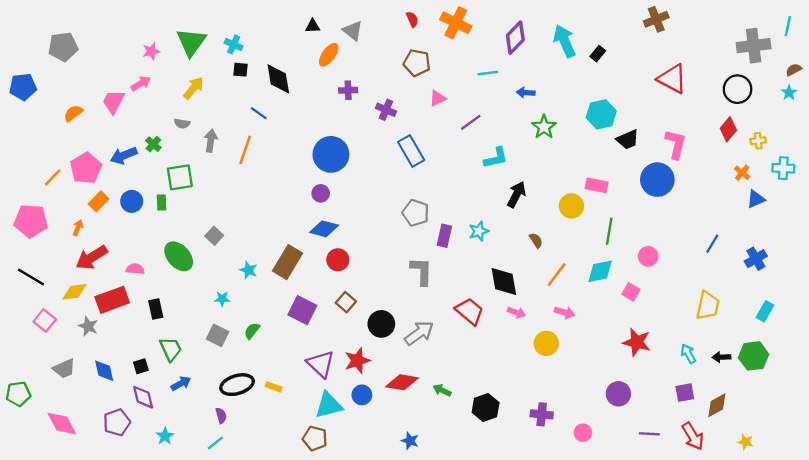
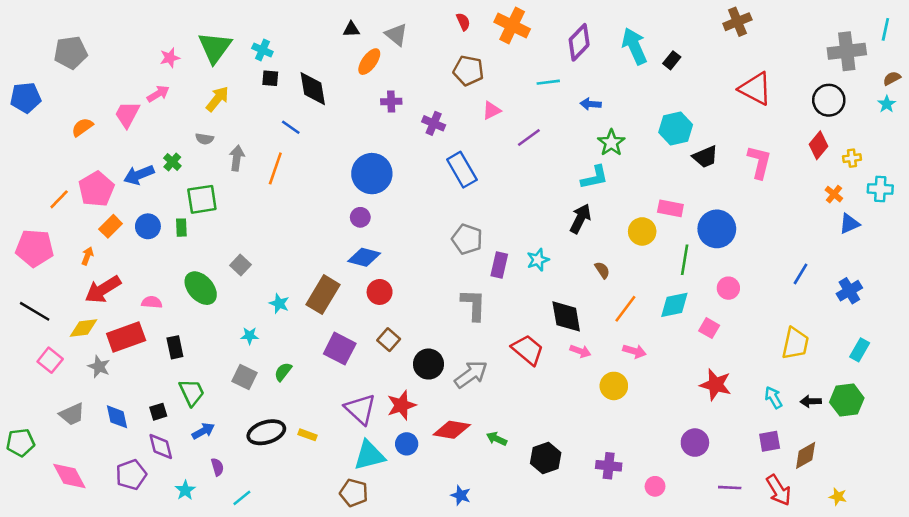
cyan L-shape: (496, 158) -> (595, 177), moved
blue circle: (657, 180) -> (717, 229), moved
purple semicircle: (221, 416) -> (217, 467), moved

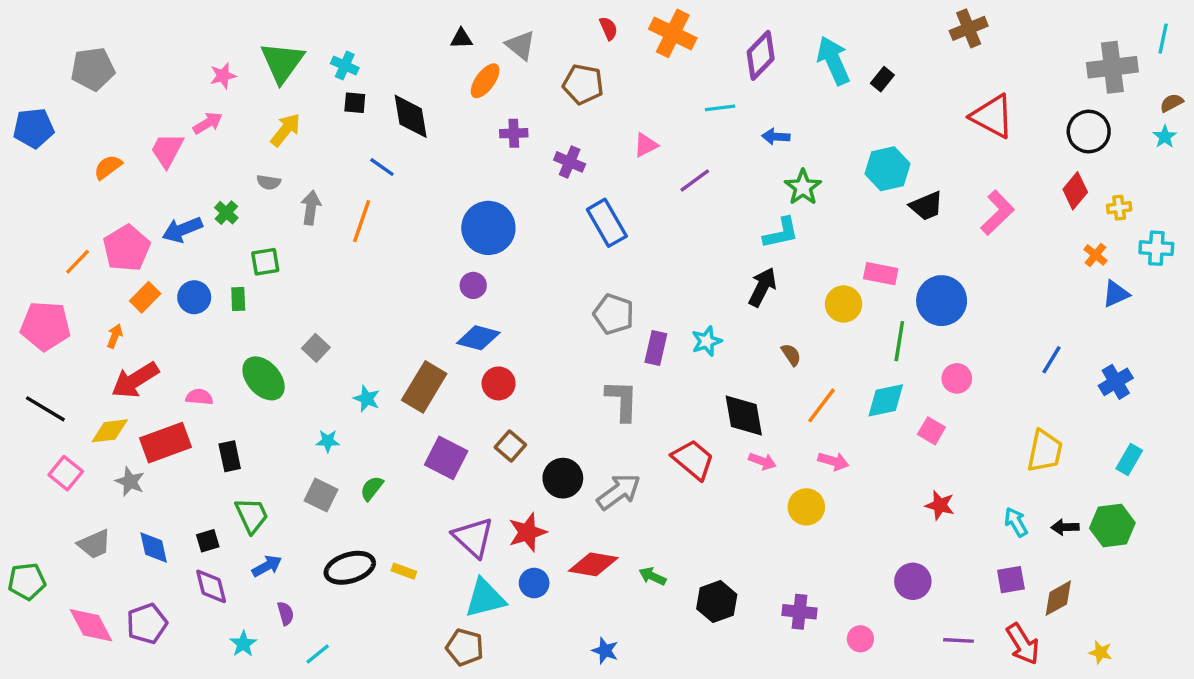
brown pentagon: (468, 71) -> (583, 84), moved
pink L-shape: (759, 162) -> (997, 213), turned 32
green square: (202, 199) -> (265, 262), size x0.7
red star: (716, 385) -> (940, 505), size x0.7
purple pentagon: (131, 475) -> (147, 624), moved

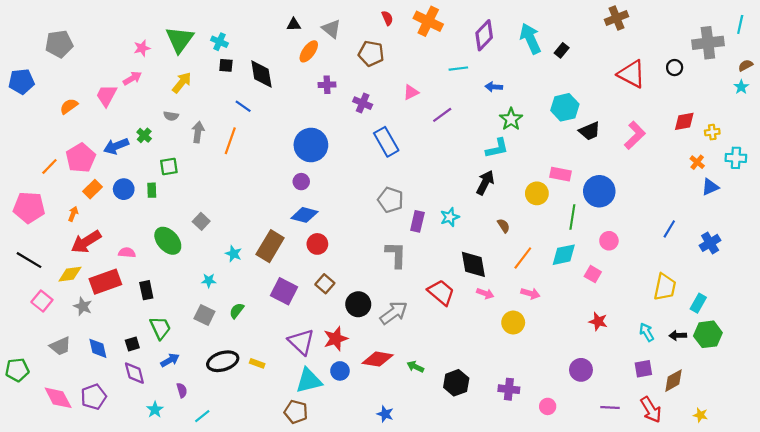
black circle: (1089, 132) -> (675, 68), moved, size x0.6
red diamond: (1075, 191) -> (684, 121), turned 40
cyan rectangle: (1129, 460) -> (698, 303), moved

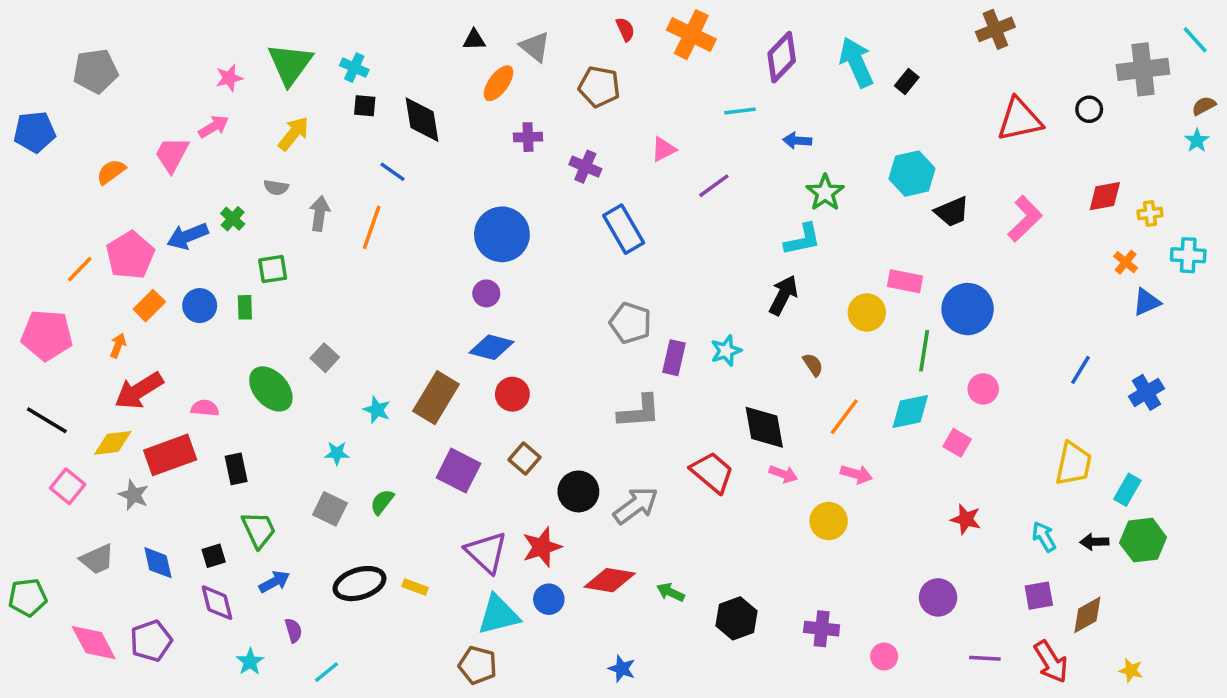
cyan line: (740, 24) -> (1195, 40), turned -54
red triangle: (632, 74) -> (1020, 120), turned -40
gray L-shape: (396, 255) -> (639, 412), turned 84

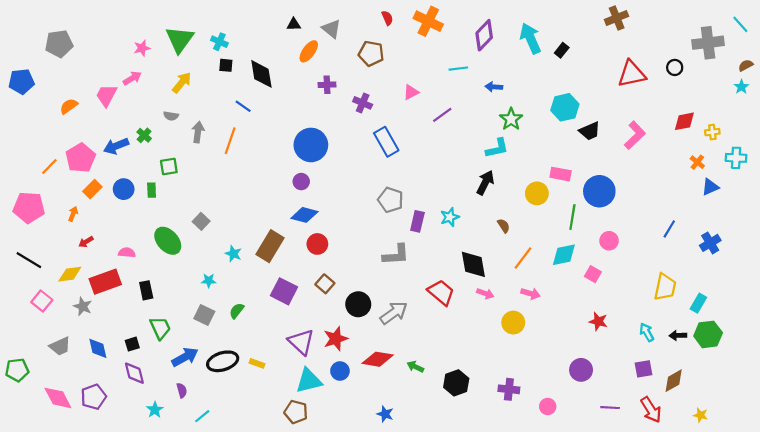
red arrow: (139, 391) -> (86, 242), size x0.5
blue arrow: (274, 582) -> (185, 357), moved, size x1.4

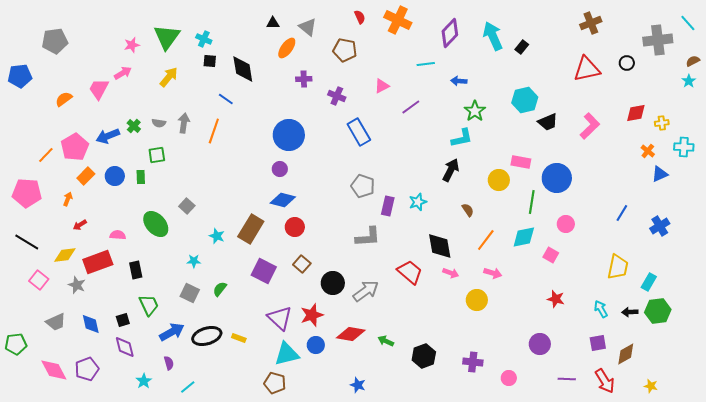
brown cross: (617, 18) -> (591, 23), moved
gray semicircle: (171, 116) -> (159, 123), moved

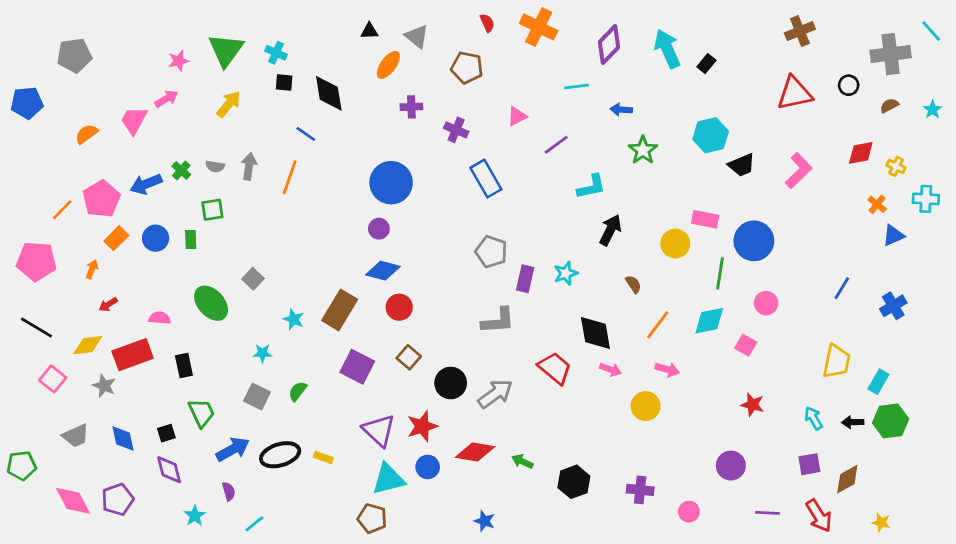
brown semicircle: (693, 61) -> (889, 105), moved
yellow cross: (662, 123) -> (896, 166), turned 32
cyan L-shape: (462, 138) -> (591, 187), moved

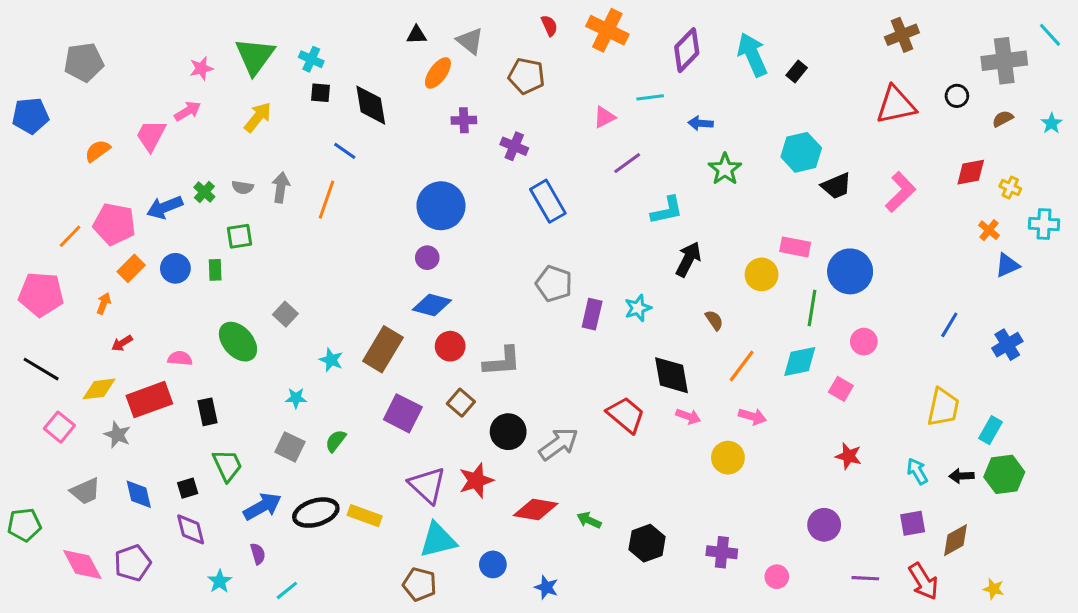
pink triangle: (517, 116) -> (604, 117), moved
pink pentagon: (101, 199) -> (114, 224), turned -30
gray L-shape: (498, 321) -> (502, 361), moved
yellow rectangle: (323, 457) -> (365, 516), size x1.5
blue circle: (428, 467) -> (493, 564), moved

